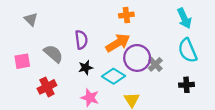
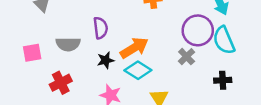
orange arrow: (118, 43) -> (134, 48), moved
gray semicircle: (53, 54) -> (68, 44), turned 138
purple circle: (137, 58) -> (198, 30), moved

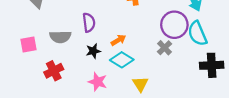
orange arrow: (134, 48) -> (118, 40), size x0.6
black cross: (223, 80) -> (212, 65), moved, size x1.5

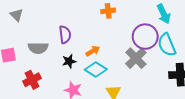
gray cross: (165, 48) -> (136, 58), size x1.5

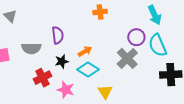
purple circle: (145, 37) -> (136, 37), size x0.7
red cross: (32, 80) -> (43, 78), moved

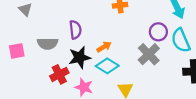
black star: (62, 61) -> (80, 57), size x1.5

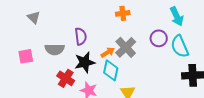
gray cross: (149, 54) -> (126, 47), moved
cyan diamond: (107, 66) -> (111, 70), turned 70
red cross: (59, 74) -> (66, 78), turned -30

